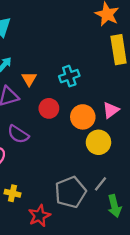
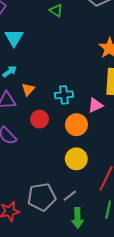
pink triangle: (111, 110) -> (95, 105), moved
orange circle: (83, 117) -> (77, 125), moved

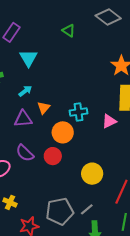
red circle: (40, 119) -> (53, 156), moved
orange circle: (77, 125) -> (63, 132), moved

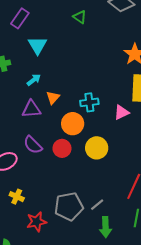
yellow circle: (92, 174) -> (97, 148), moved

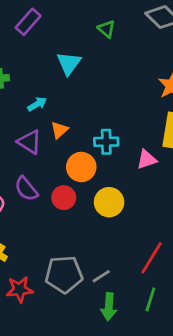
cyan triangle: (37, 45) -> (69, 63), moved
purple triangle: (31, 109) -> (30, 142), turned 30

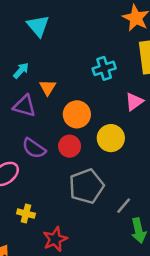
cyan cross: (106, 142) -> (104, 68), moved
pink triangle: (147, 159) -> (134, 102), moved
gray pentagon: (64, 274) -> (86, 186), moved

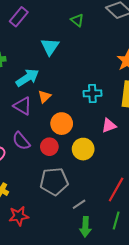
cyan arrow: (21, 71) -> (27, 78), size x1.6

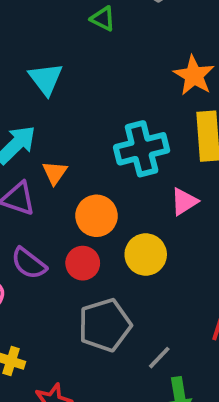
green triangle: (77, 20) -> (103, 19), moved
cyan cross: (92, 93) -> (142, 149), size x1.5

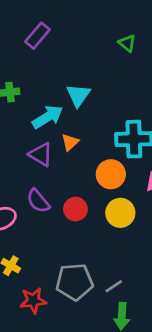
cyan triangle: (46, 79) -> (78, 95), moved
orange circle: (97, 216) -> (111, 174), moved
gray pentagon: (105, 325) -> (74, 282), moved

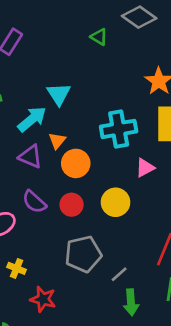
orange circle: (111, 174) -> (76, 163), moved
gray pentagon: (74, 282) -> (83, 254), moved
red star: (33, 301) -> (43, 299), turned 30

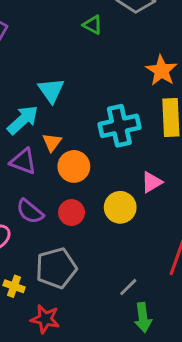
pink triangle: (145, 168) -> (152, 182), moved
gray pentagon: (83, 254) -> (56, 268), moved

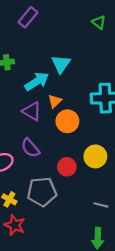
red circle: (71, 213) -> (67, 167), moved
gray line: (128, 287) -> (101, 205), moved, turned 48
red star: (45, 319) -> (15, 225), moved

